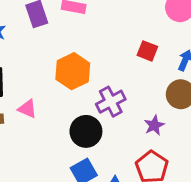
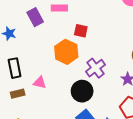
red square: (147, 51) -> (81, 31), moved

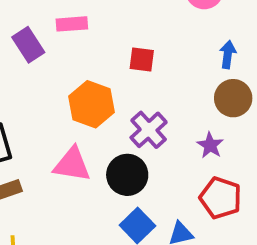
red square: (81, 31) -> (142, 59), moved
pink triangle: (40, 83) -> (72, 164), moved, size x1.5

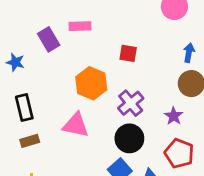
black circle: (127, 175) -> (129, 138), moved

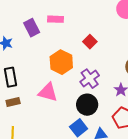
red square: (128, 53) -> (90, 42), turned 32

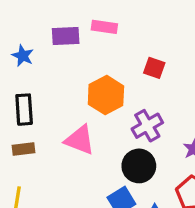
purple rectangle: (32, 28) -> (66, 36), turned -72
red square: (90, 42) -> (154, 68), turned -32

